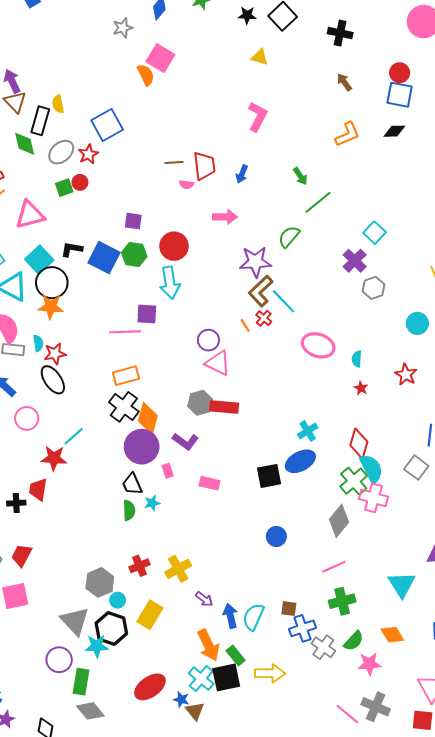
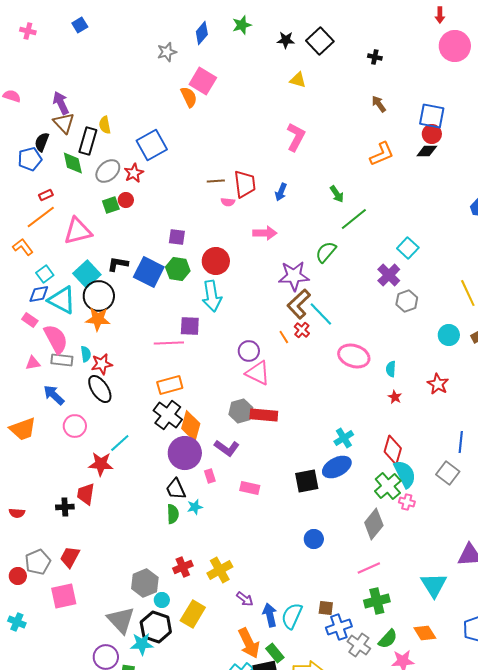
black cross: (340, 33) -> (375, 57), size x0.6
red circle: (400, 73) -> (432, 134), moved
pink cross: (373, 498) -> (407, 502), size x0.6

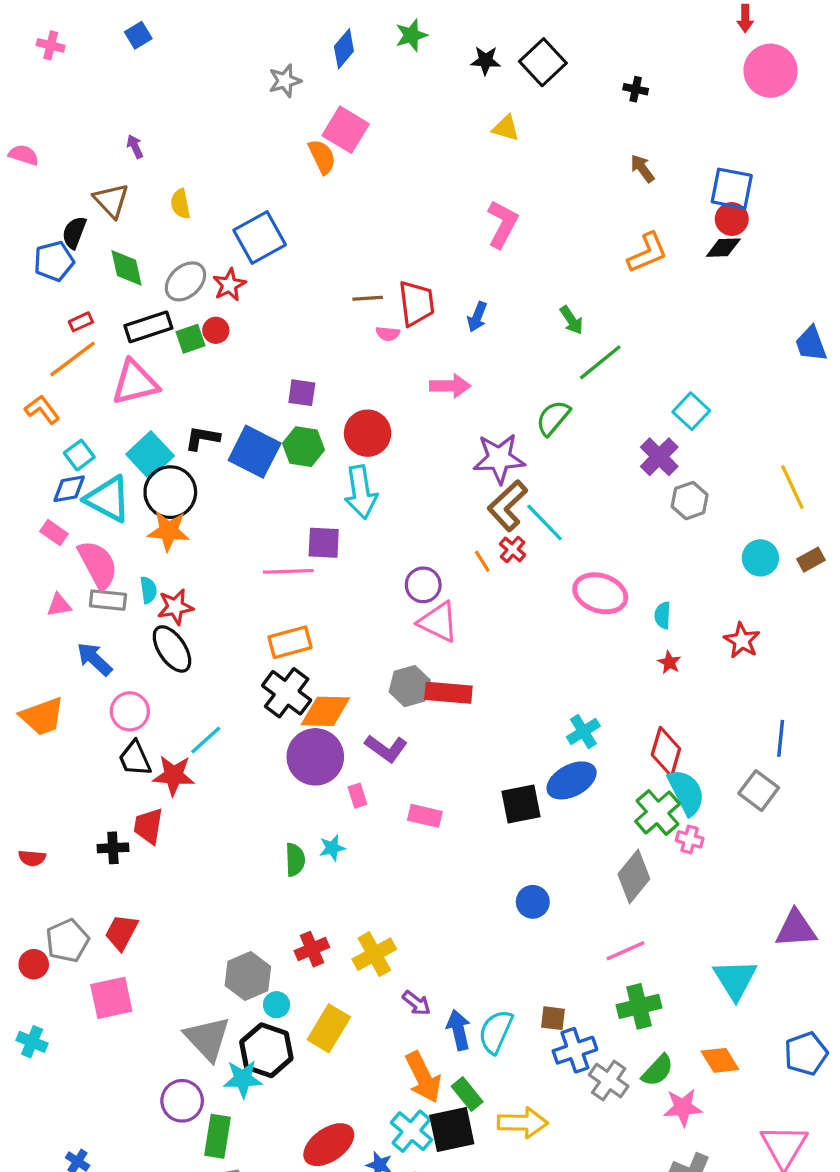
purple arrow: (61, 103) -> (135, 147), moved, size x0.6
black rectangle: (88, 141) -> (148, 327), moved, turned 56
orange diamond: (191, 426) -> (325, 711), turned 76
black trapezoid: (176, 489) -> (135, 759), moved

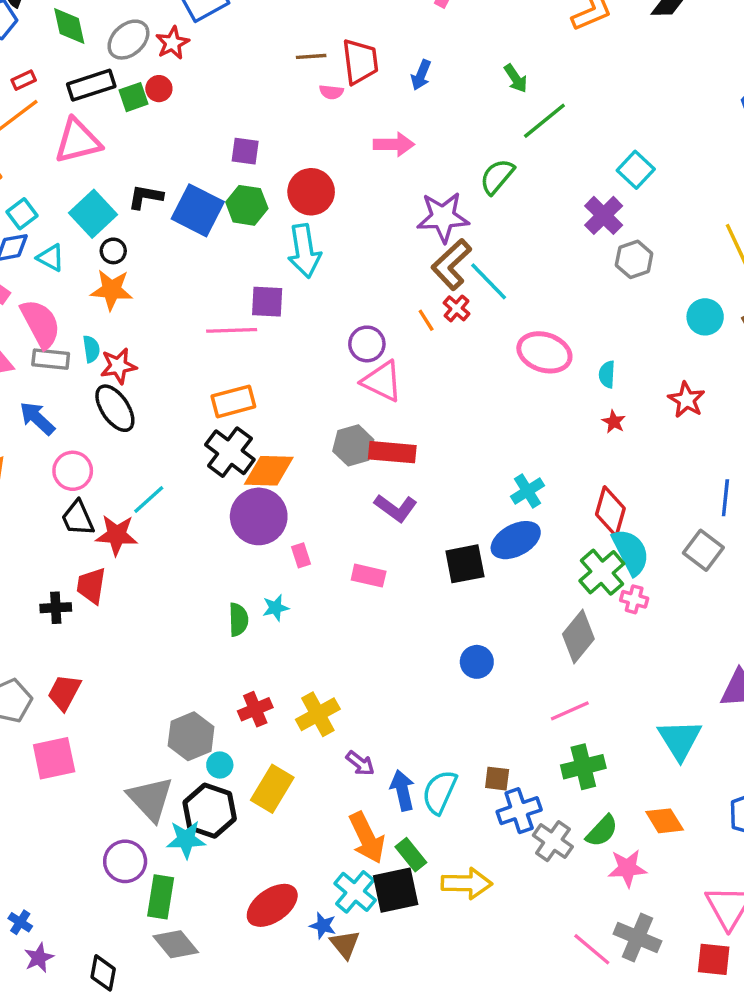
black circle: (170, 492) -> (113, 251), size x0.5
cyan triangle: (108, 499) -> (51, 258), size x0.6
purple L-shape: (386, 748) -> (396, 508), moved

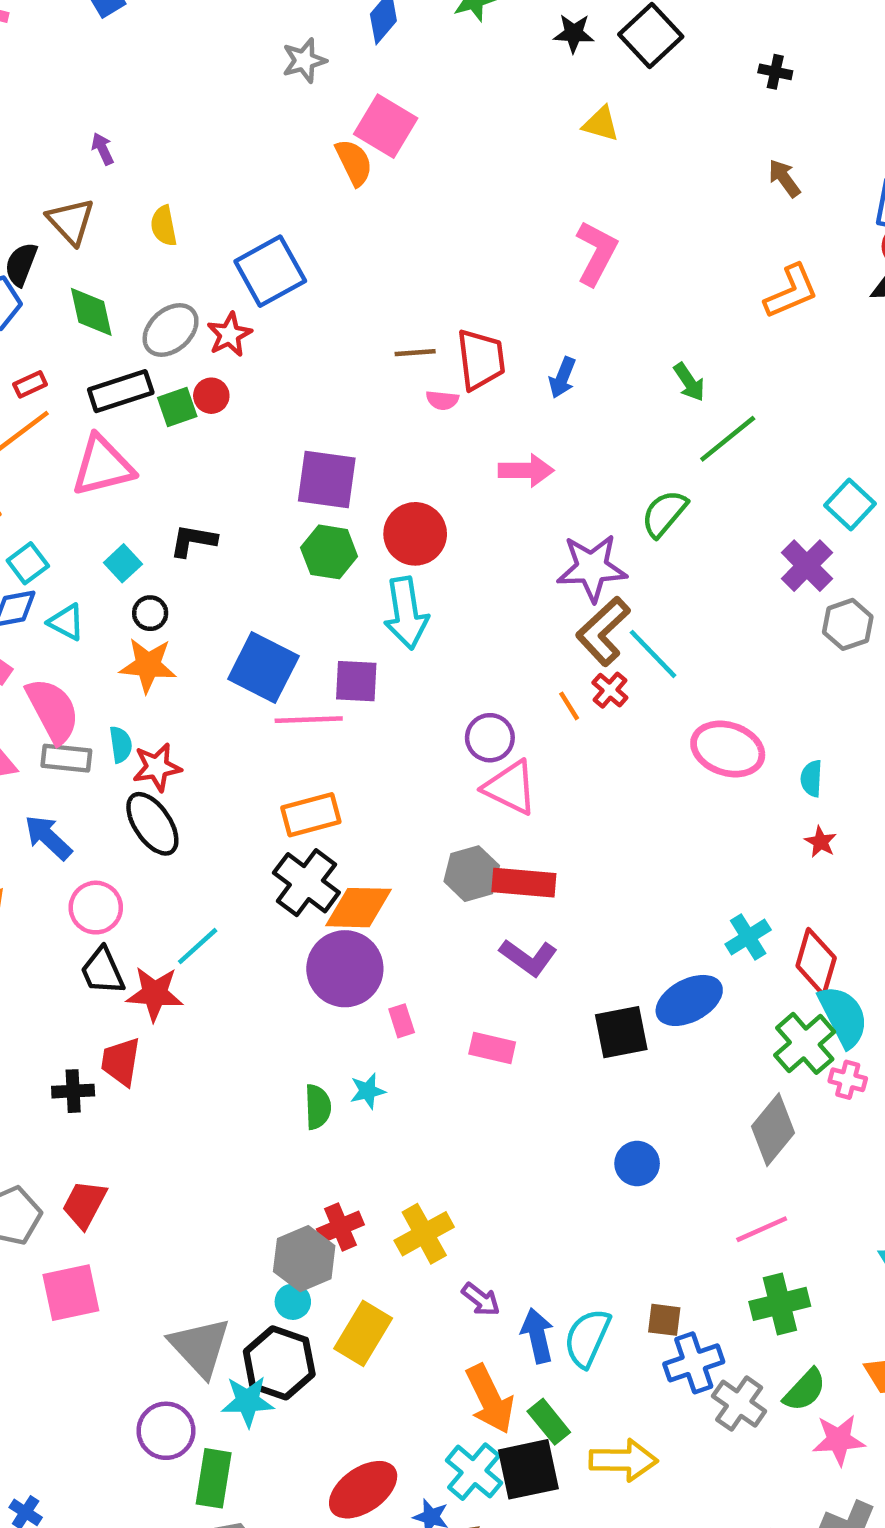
purple square: (245, 151) -> (327, 479), size x1.6
blue square: (198, 210) -> (263, 667), moved
cyan square: (93, 214) -> (123, 563), size x0.6
cyan cross: (528, 491) -> (748, 937), moved
gray hexagon: (191, 736) -> (304, 1259), moved

